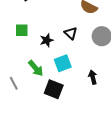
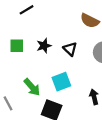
black star: (47, 40) -> (44, 46), moved

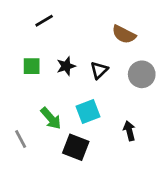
black triangle: (70, 49) -> (99, 70), turned 32

